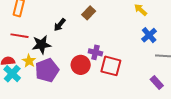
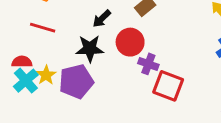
black star: (41, 45) -> (90, 49), moved
yellow star: (29, 61) -> (46, 75), moved
red circle: (81, 65) -> (130, 42), moved

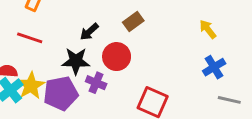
purple cross: (148, 64) -> (96, 83), moved
yellow star: (46, 75) -> (31, 86), size x1.4

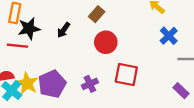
red circle: (117, 57) -> (106, 42), moved
black star: (76, 61) -> (29, 29), moved
purple cross: (96, 83) -> (90, 84), moved, turned -35

